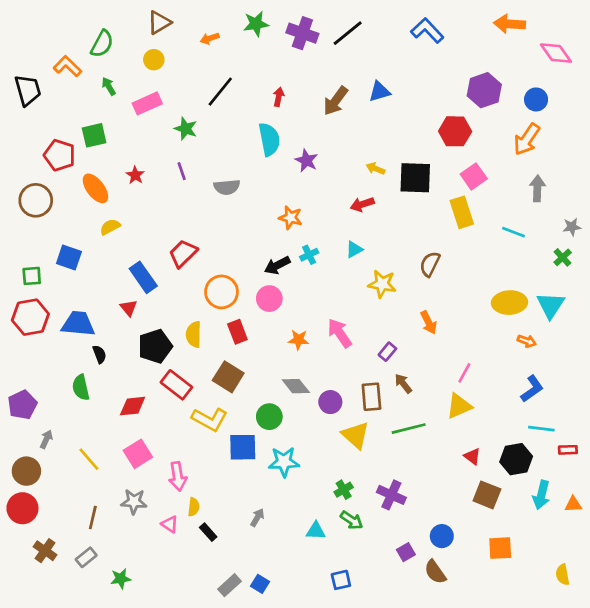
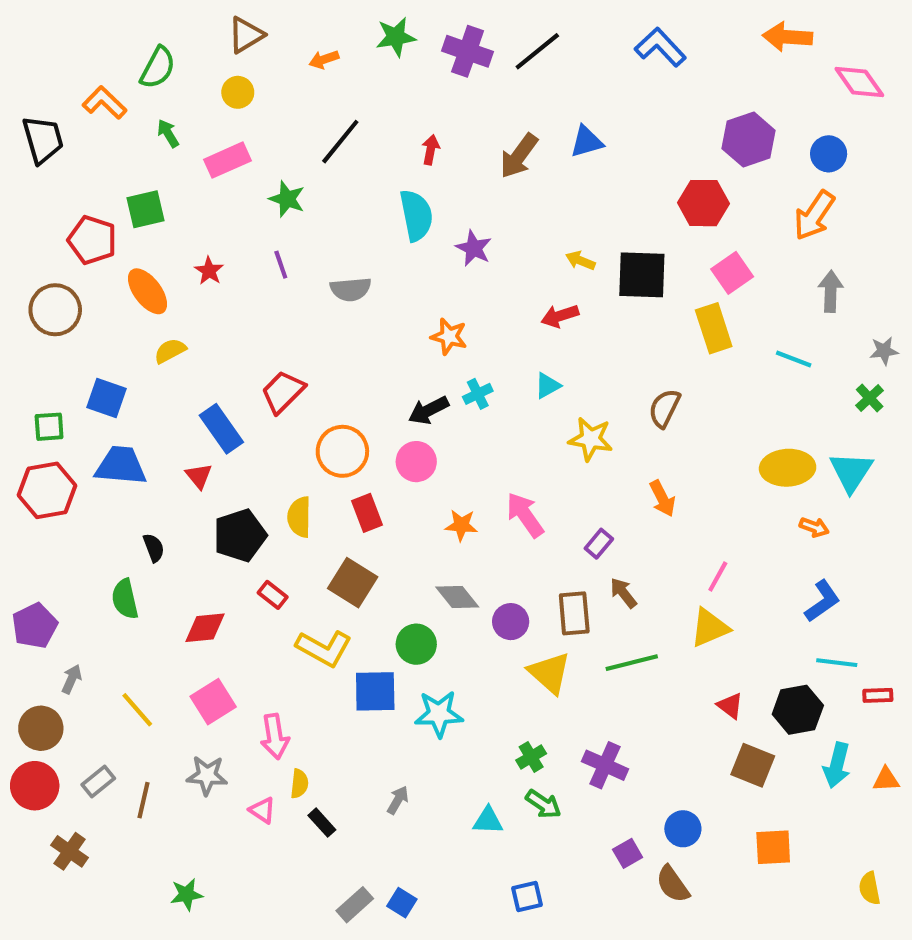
blue trapezoid: (78, 324) -> (121, 466), moved
red rectangle: (176, 385) -> (273, 595), size x0.6
gray rectangle: (86, 557) -> (98, 782), moved

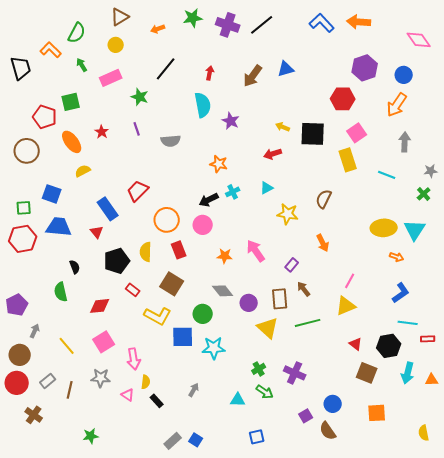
orange arrow: (788, 37) -> (359, 22), moved

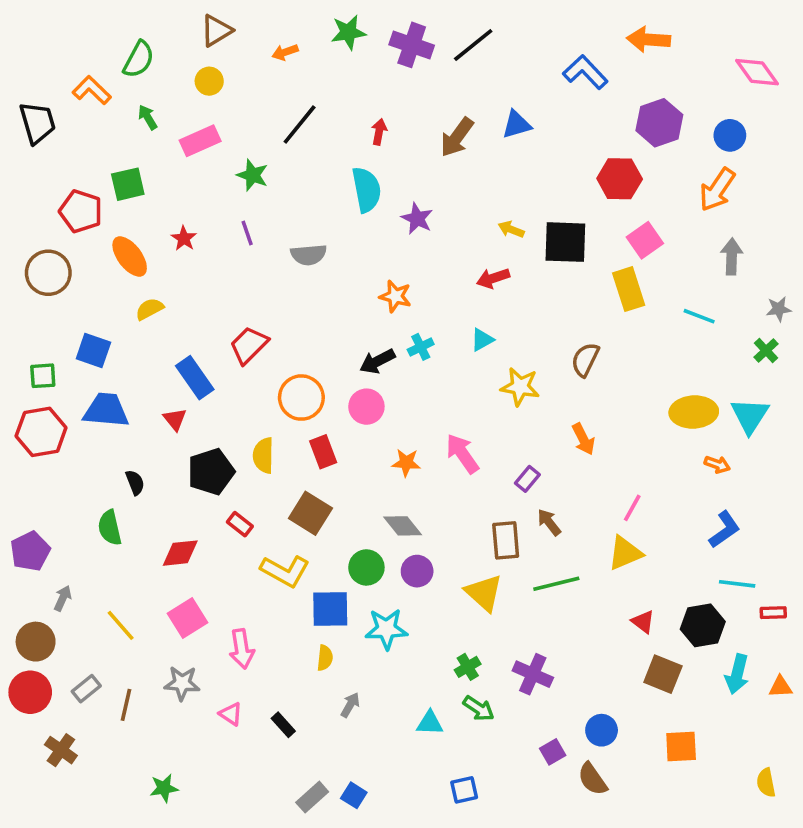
blue L-shape: (322, 23) -> (585, 72), moved
purple circle: (249, 303) -> (417, 571), moved
yellow semicircle: (146, 382) -> (325, 658), moved

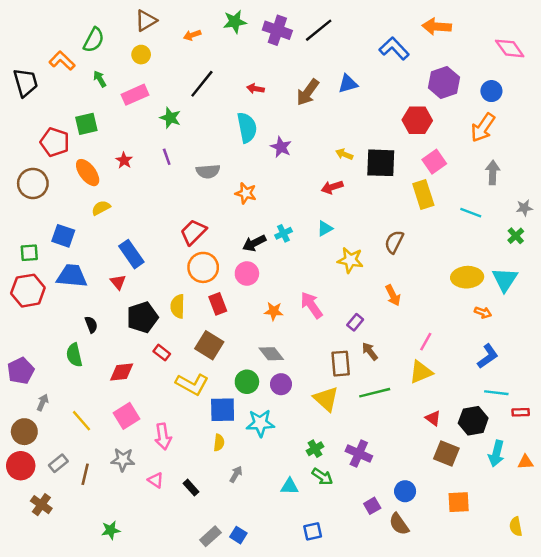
red arrow: (379, 132) -> (255, 89), turned -91
orange star: (395, 296) -> (246, 193), moved
red trapezoid: (249, 345) -> (193, 232), moved

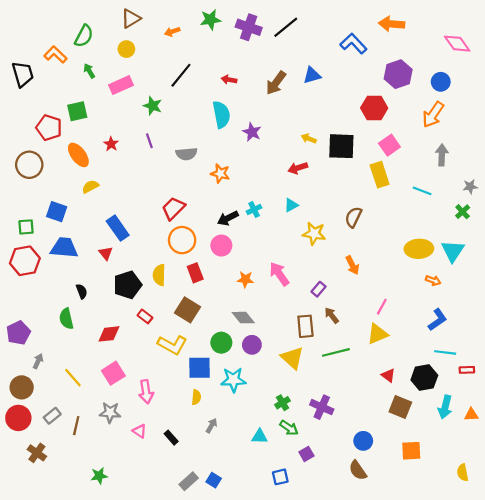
purple square: (372, 506) -> (306, 454), moved

